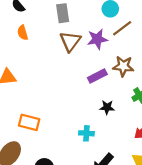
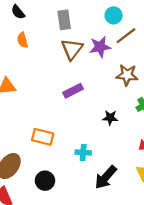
purple rectangle: (97, 76) -> (73, 91), moved
orange rectangle: (29, 122) -> (43, 137), moved
cyan cross: (86, 133) -> (83, 153), moved

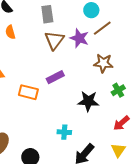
purple star: (100, 47) -> (79, 38), turned 30
black star: (110, 118) -> (88, 101), size x1.5
orange rectangle: (43, 137) -> (28, 92), moved

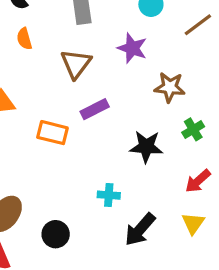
brown line: (102, 28) -> (198, 25), moved
brown triangle: (54, 40) -> (76, 64), moved

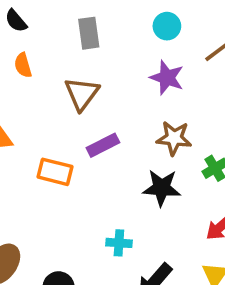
purple star: (132, 48) -> (167, 78), moved
brown star: (170, 87) -> (174, 138), moved

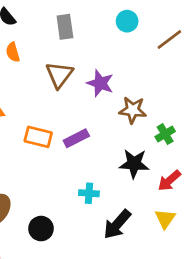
purple star: (167, 78) -> (100, 83), moved
purple rectangle: (103, 145) -> (76, 138), moved
black star: (162, 188) -> (134, 164), moved

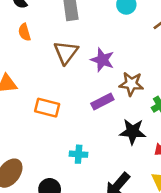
purple rectangle: (76, 138) -> (102, 101), moved
cyan cross: (89, 193) -> (79, 154), moved

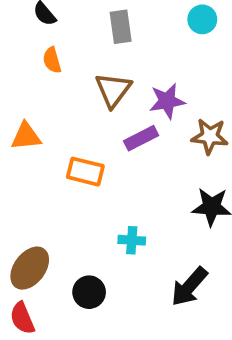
purple star: (102, 60) -> (167, 101), turned -30
purple rectangle: (102, 101) -> (141, 138), moved

